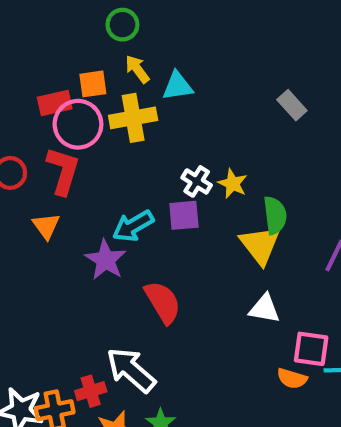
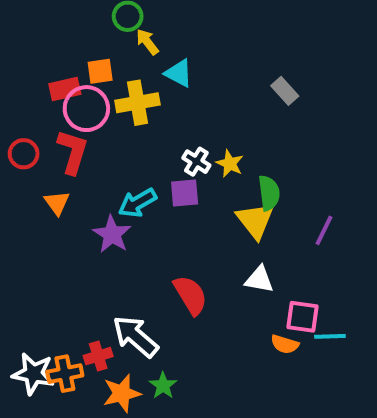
yellow arrow: (137, 69) -> (147, 42), moved
cyan triangle: (178, 86) -> (179, 73), turned 36
red semicircle: (163, 302) -> (190, 295), moved

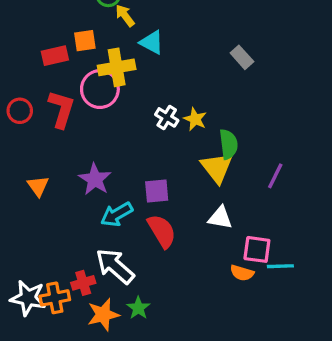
pink circle: (86, 109) -> (100, 89), moved
purple square: (185, 193) -> (157, 191), moved
orange triangle: (57, 203) -> (38, 186), moved
cyan arrow: (137, 203) -> (117, 214), moved

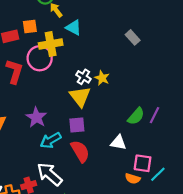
green semicircle: (229, 144) -> (136, 116), moved, turned 48
yellow triangle: (217, 168) -> (80, 97), moved
cyan line: (280, 266) -> (158, 174), turned -42

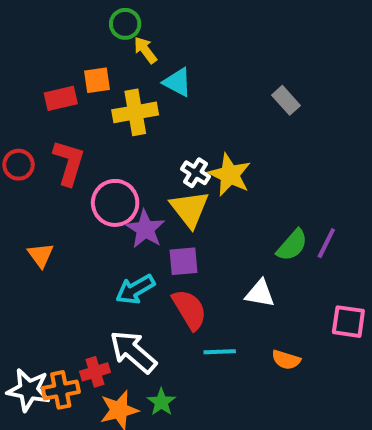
pink circle: (40, 58) -> (115, 203), moved
yellow star: (102, 78) -> (230, 175), size x1.5
purple star: (36, 117) -> (145, 229), moved
pink square: (143, 163) -> (348, 322), moved
cyan line: (158, 174) -> (220, 352), moved, turned 42

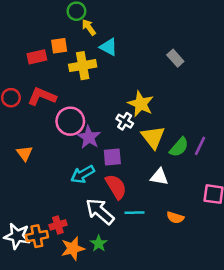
red L-shape: (69, 163) -> (42, 96), turned -84
white cross: (196, 173) -> (125, 121), moved
yellow triangle: (189, 209) -> (153, 137), moved
white arrow: (133, 352) -> (100, 211), moved

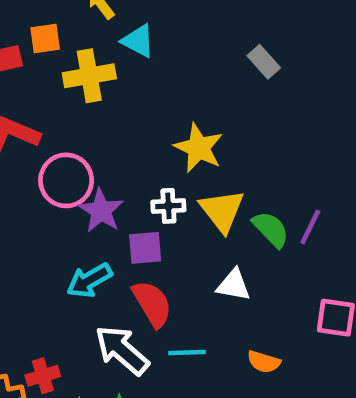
white cross: (125, 121) -> (168, 206), moved, turned -35
green semicircle: (179, 147) -> (271, 229), turned -85

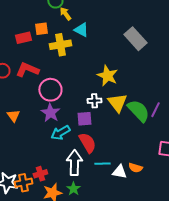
gray rectangle: (264, 62) -> (135, 39), size x1.6
purple star: (101, 211) -> (50, 113), moved
green semicircle: (271, 229) -> (138, 111), size x1.4
white triangle: (234, 285) -> (119, 172), moved
white arrow: (122, 350) -> (74, 163), turned 50

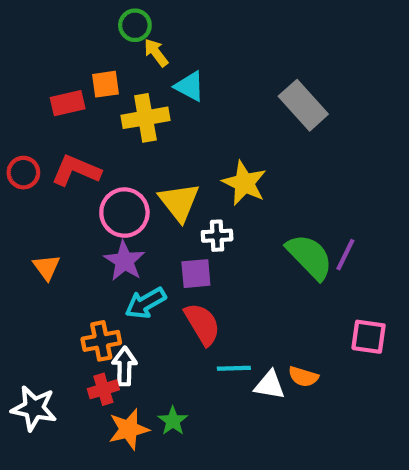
yellow triangle: (117, 103) -> (179, 202), moved
white arrow: (74, 163) -> (124, 366), moved, size x0.7
orange cross: (23, 183) -> (101, 341), moved

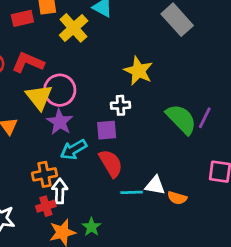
yellow cross: (145, 118) -> (74, 28), turned -32
yellow triangle: (179, 202) -> (39, 97), moved
white triangle: (270, 385) -> (155, 185), moved

